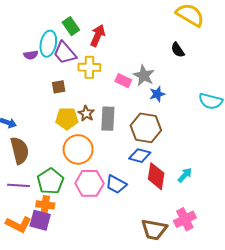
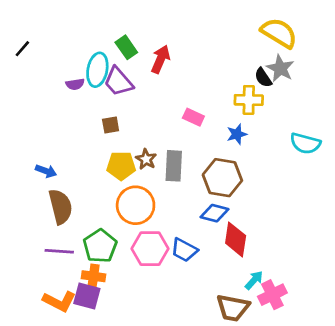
yellow cross: (89, 67) -> (249, 100), moved
gray star: (144, 76) -> (280, 68), moved
cyan arrow: (185, 175) -> (254, 280), moved

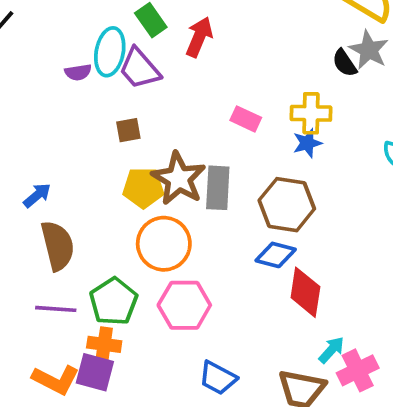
yellow cross: (249, 100) -> (311, 113), moved
brown star: (146, 159) -> (179, 179), size x1.8
blue arrow: (46, 171) -> (37, 195), turned -60
blue trapezoid: (184, 250) -> (218, 378), moved

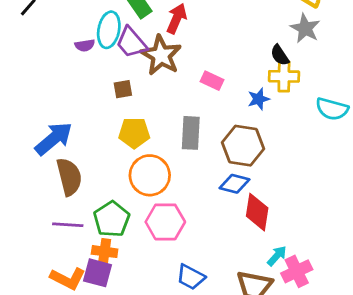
black semicircle: (345, 63) -> (280, 55), moved
yellow cross: (311, 113) -> (284, 76), moved
brown star: (179, 179) -> (161, 55), moved
blue arrow: (37, 195) -> (54, 139), size x1.8

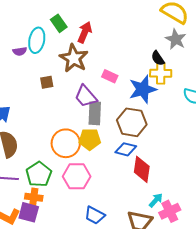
purple trapezoid: (131, 43) -> (86, 96), moved
blue star: (259, 99) -> (143, 89), size x1.8
yellow pentagon: (134, 133) -> (90, 139), moved

